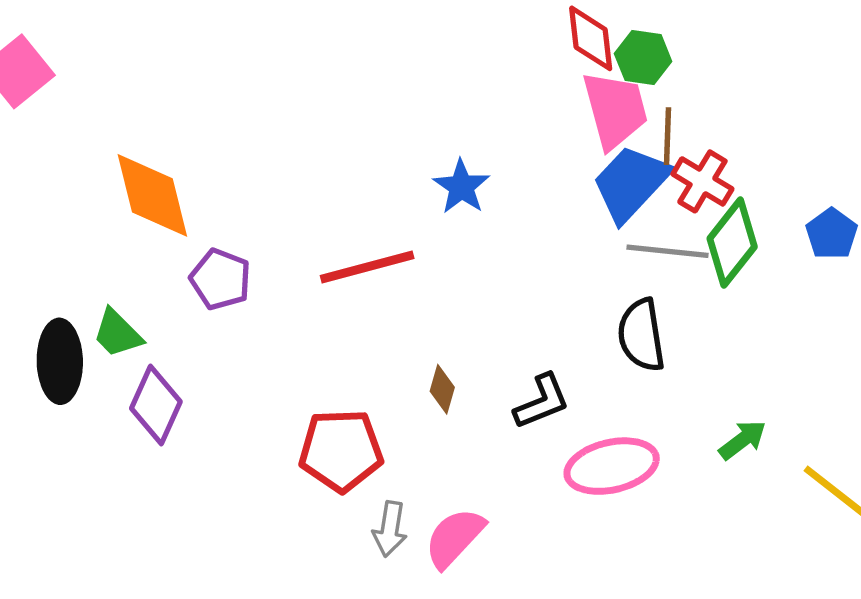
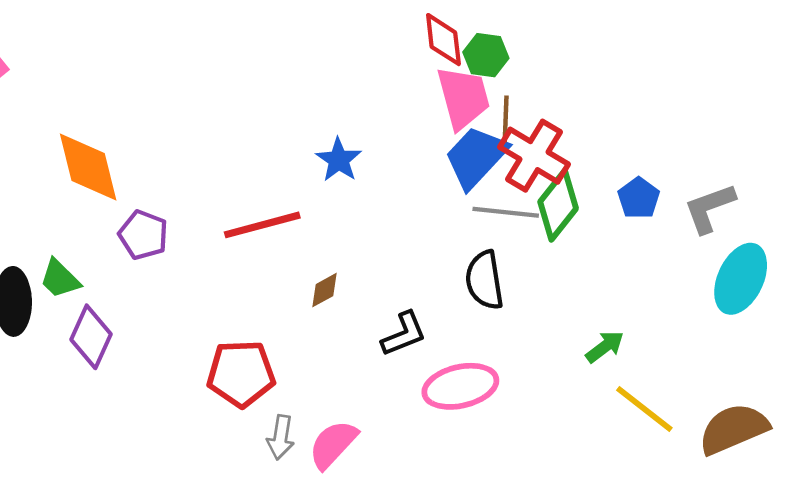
red cross: (702, 181) -> (534, 156), size x1.4
brown diamond: (442, 389) -> (325, 290), moved, turned 45
green arrow: (743, 440) -> (605, 347), moved

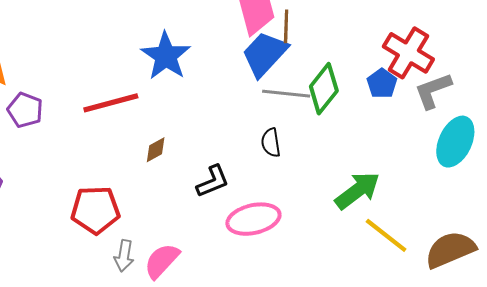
red cross: (534, 156) -> (408, 53), moved
blue star: (339, 160) -> (166, 56), size x1.5
black semicircle: (484, 280) -> (271, 143), size x0.7
green arrow: (605, 347) -> (357, 191), size x1.6

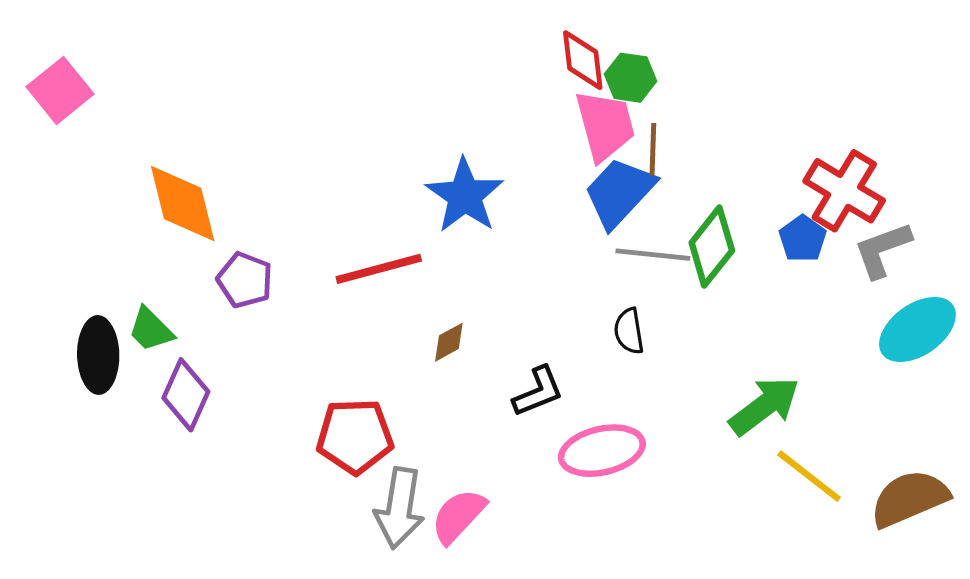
cyan ellipse: (455, 142) -> (917, 329), turned 30
gray arrow: (124, 256) -> (399, 508), size x1.6

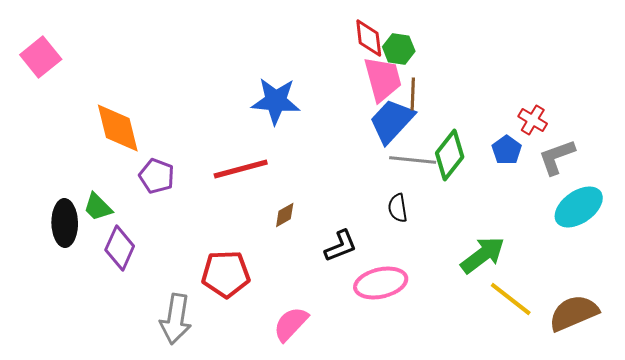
red cross: (844, 191) -> (533, 120), size x0.6
blue star: (465, 196) -> (276, 101), moved, turned -30
gray arrow: (399, 508) -> (176, 319), moved

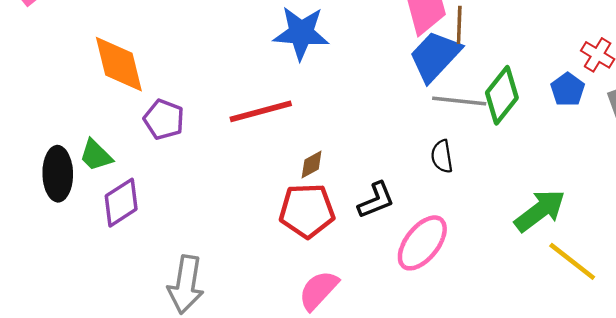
purple diamond: (120, 248) -> (121, 203), turned 33
red pentagon: (226, 274) -> (307, 211), moved
pink ellipse: (381, 283) -> (422, 243), turned -39

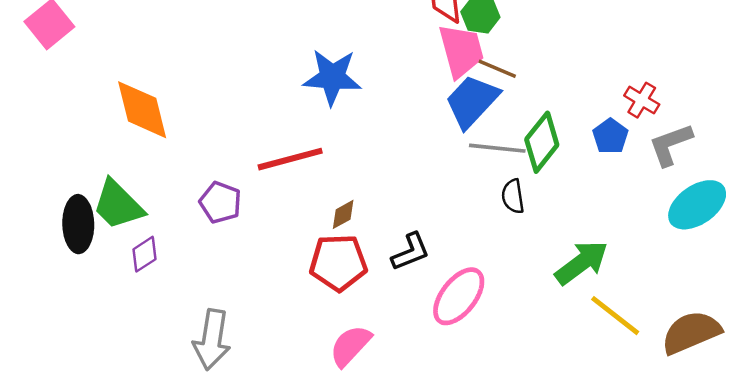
brown line: (459, 25) -> (497, 69), turned -69
purple pentagon: (164, 119) -> (220, 202), moved
green trapezoid: (96, 155) -> (118, 205), size x1.5
black semicircle: (442, 156) -> (513, 196), moved
purple diamond: (121, 203) -> (144, 254), size x0.7

